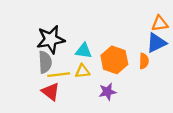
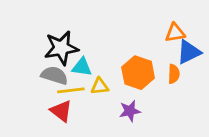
orange triangle: (160, 24) -> (175, 33), moved
cyan triangle: (84, 51) -> (82, 67), moved
gray semicircle: (45, 62) -> (54, 75), turned -70

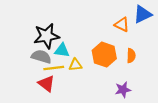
orange triangle: (175, 33) -> (122, 25), moved, turned 35
blue triangle: (189, 52) -> (142, 14), moved
purple star: (130, 111) -> (123, 90), moved

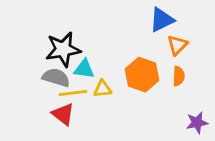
blue triangle: (142, 14) -> (162, 20), moved
orange triangle: (122, 25) -> (177, 45), moved, turned 49
purple star: (123, 90) -> (197, 123), moved

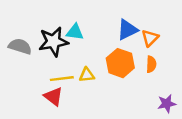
blue triangle: (162, 20) -> (127, 30), moved
cyan triangle: (84, 69) -> (75, 32), moved
gray semicircle: (56, 78) -> (20, 46), moved

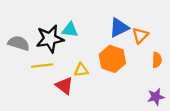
orange semicircle: (151, 64) -> (157, 60), moved
yellow line: (62, 79) -> (42, 66), moved
red triangle: (53, 96) -> (64, 86), moved

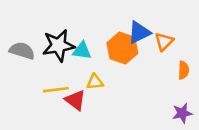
cyan triangle: (70, 30) -> (82, 51), moved
orange hexagon: (112, 59) -> (122, 48), moved
yellow line: (42, 66) -> (56, 90), moved

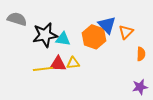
blue triangle: (139, 32) -> (107, 25), turned -48
gray semicircle: (22, 51) -> (17, 19), moved
red triangle: (75, 100) -> (58, 64), moved, turned -36

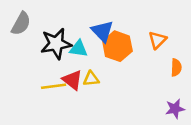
gray semicircle: (17, 19) -> (21, 24), turned 102
blue triangle: (107, 25) -> (102, 31), moved
red triangle: (58, 64) -> (72, 80), turned 36

